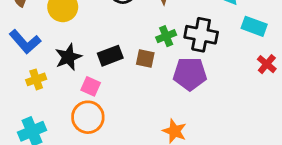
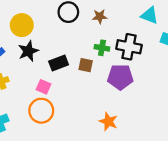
green cross: (166, 36) -> (102, 48), turned 32
black star: (68, 57) -> (28, 51), moved

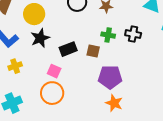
black cross: (129, 47) -> (133, 34), size x0.7
purple pentagon: (120, 77) -> (110, 77), moved

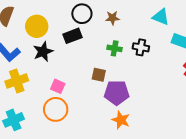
black rectangle: (68, 49) -> (72, 36), moved
brown square: (93, 51) -> (99, 75), moved
yellow cross: (15, 66) -> (17, 81), size x1.5

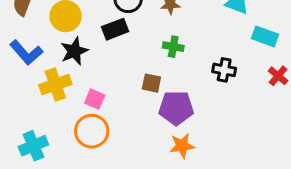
black cross: (141, 47) -> (224, 70), moved
yellow cross: (17, 81) -> (55, 85), moved
orange star: (121, 120) -> (182, 146), turned -30

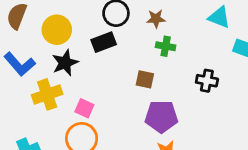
green cross: (173, 47) -> (166, 46), moved
brown square: (151, 83) -> (145, 79), moved

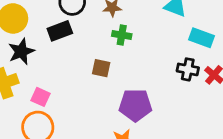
black cross: (207, 81) -> (188, 69), moved
purple pentagon: (161, 116) -> (135, 105), moved

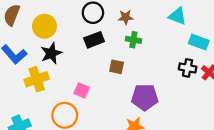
black rectangle: (60, 31) -> (94, 40), moved
pink square: (41, 97) -> (82, 90), moved

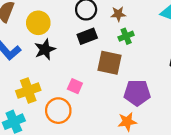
green cross: (133, 40) -> (126, 36), turned -32
brown square: (117, 67) -> (109, 63), size x1.6
yellow cross: (37, 79) -> (28, 91), moved

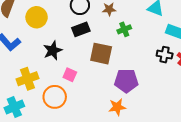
green cross: (126, 36) -> (124, 29), moved
black star: (45, 49) -> (53, 51), moved

